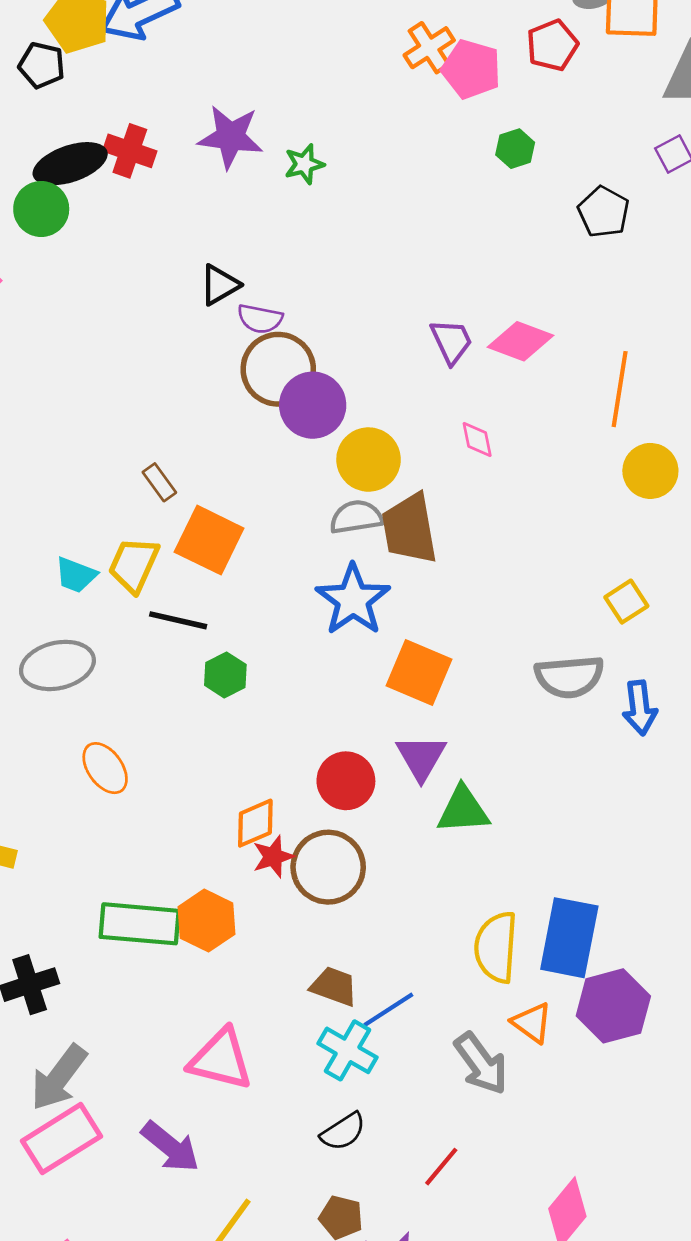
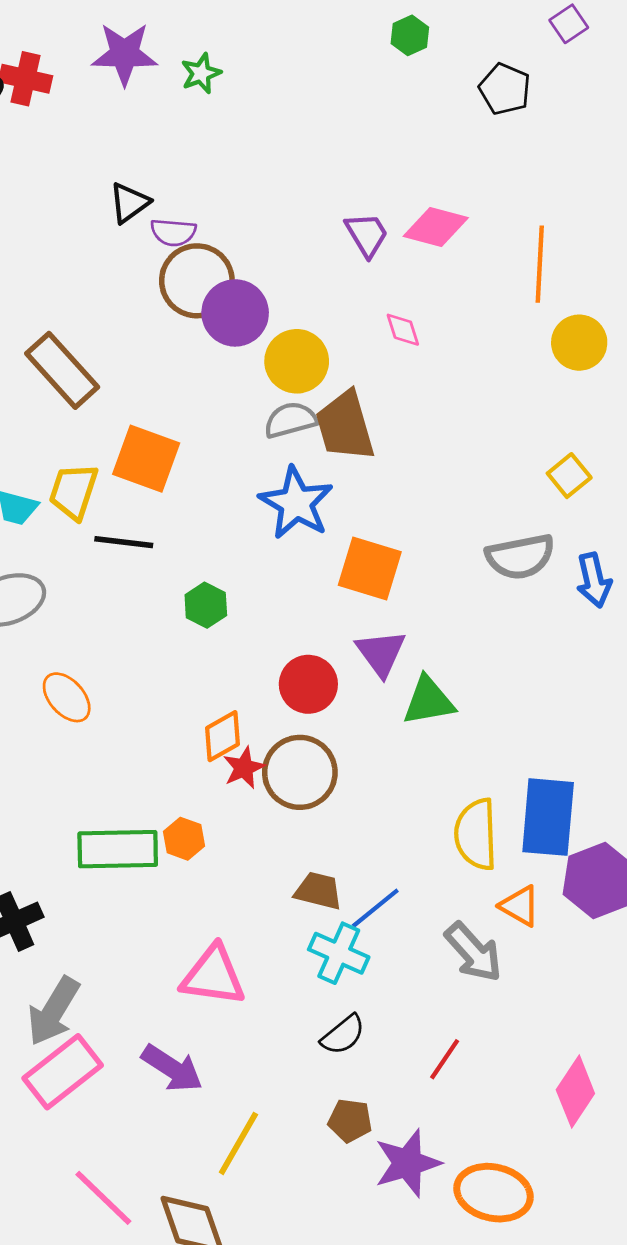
brown rectangle: (159, 482) -> (62, 370), moved, size x2.0
green hexagon: (225, 675) -> (206, 605), moved
orange hexagon: (206, 921) -> (184, 839), size x0.7

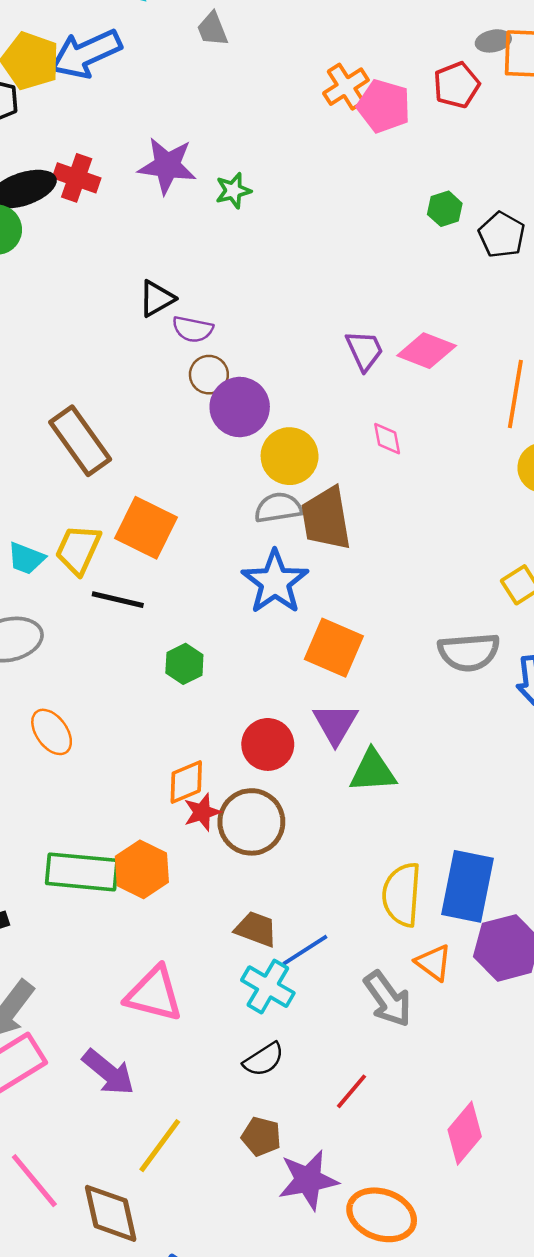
green hexagon: (410, 35) -> (445, 209), moved
brown circle: (197, 281) -> (209, 375), size x0.6
orange hexagon: (184, 839) -> (142, 869), size x1.5

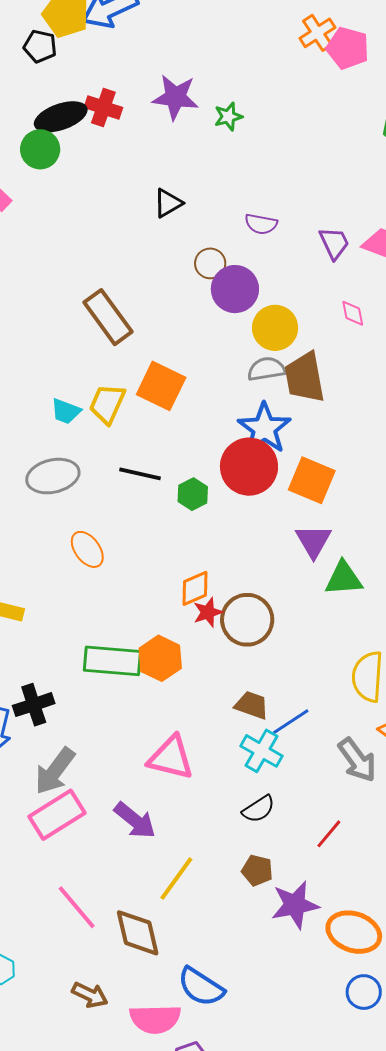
purple semicircle: (193, 329) -> (261, 224), moved
black line: (118, 600) -> (140, 474), moved
red circle: (268, 744) -> (249, 467), moved, size x1.4

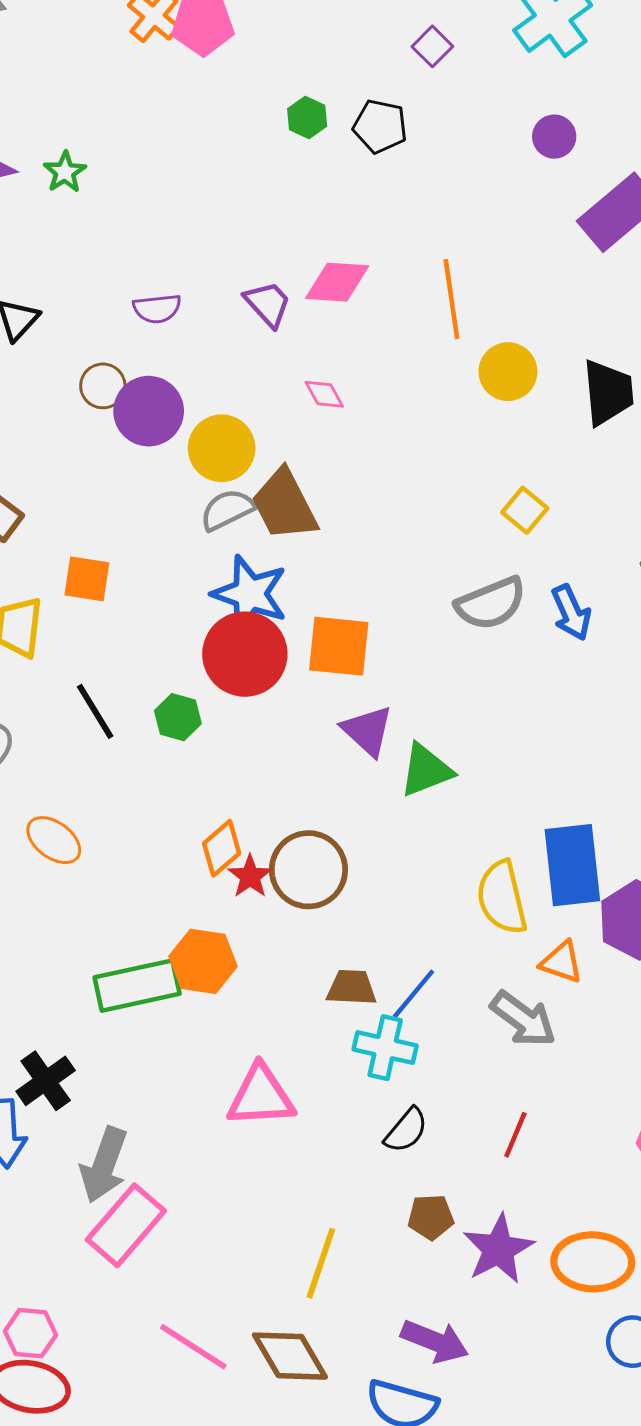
orange square: (161, 386) -> (87, 579), size x0.7
black line: (140, 474) -> (95, 711), turned 63
purple arrow: (135, 820) -> (435, 1341), moved

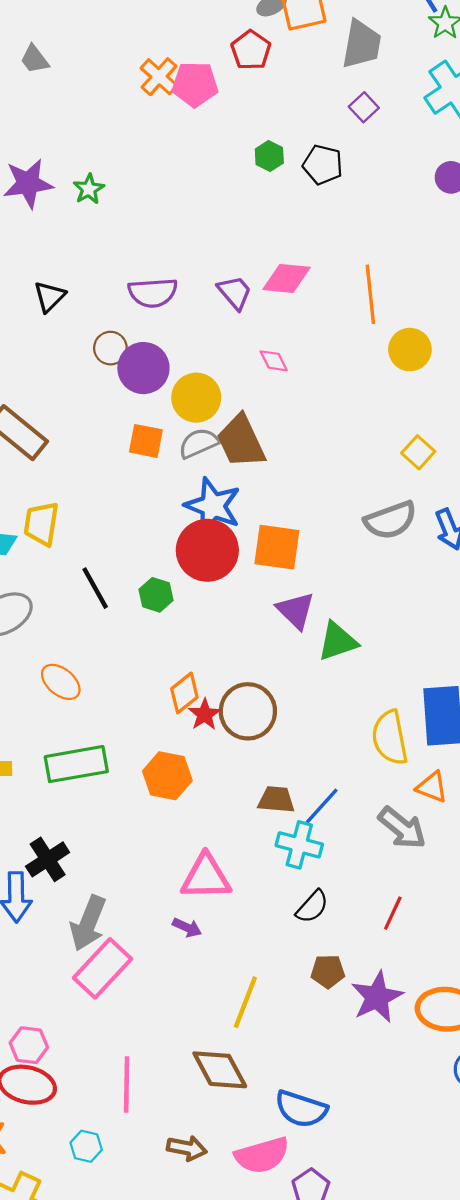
purple semicircle: (157, 309) -> (153, 293), size x1.4
orange square: (87, 579) -> (146, 441), moved
green rectangle: (137, 986) -> (76, 764), moved
purple arrow: (435, 1341) -> (187, 927), moved, size x0.6
pink line: (193, 1347) -> (127, 1085), moved, turned 56

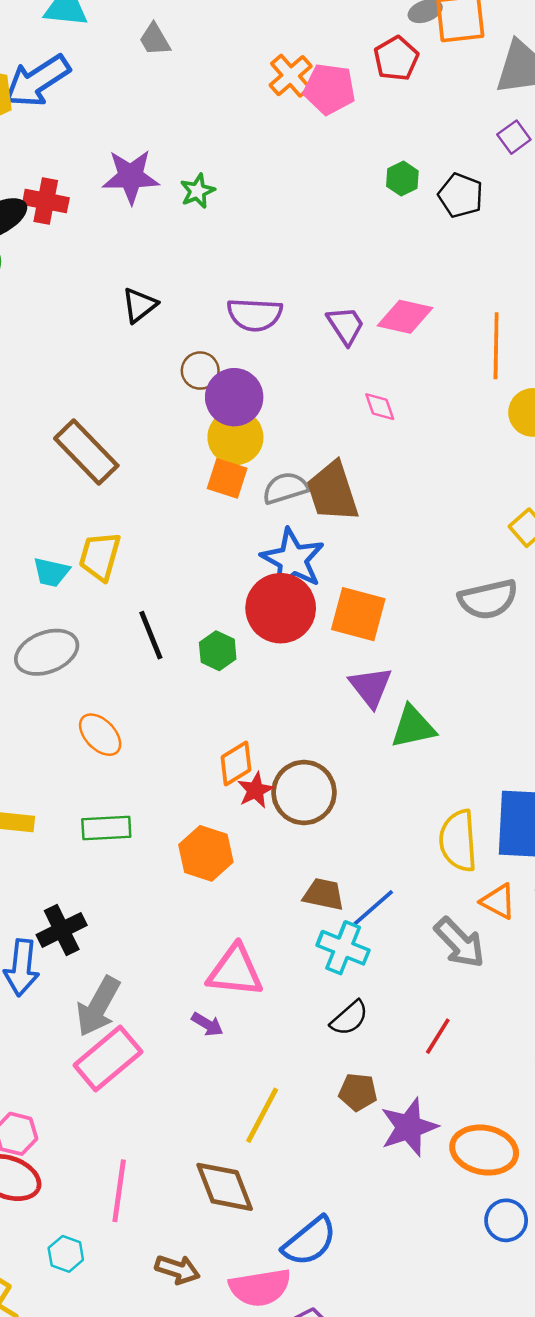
yellow circle: (196, 398) -> (235, 437), moved
green rectangle: (76, 764) -> (106, 828), size x0.7
blue semicircle: (301, 1109) -> (310, 1241), turned -64

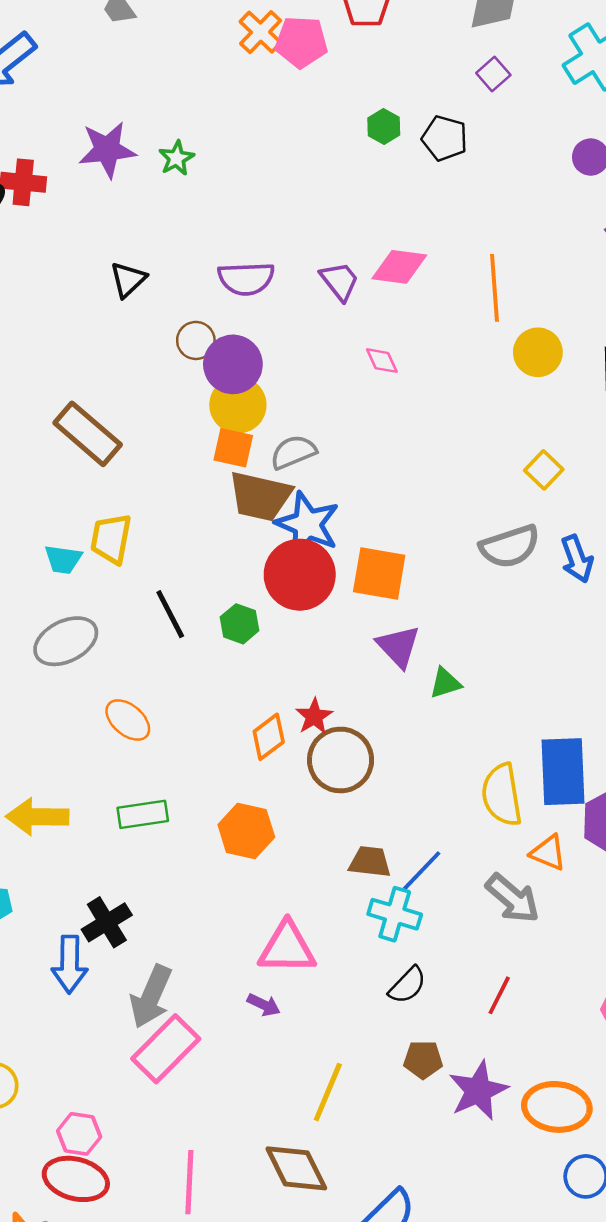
brown trapezoid: (333, 492) -> (260, 496), moved, turned -54
green triangle: (413, 727) -> (445, 683), size x0.7
red star: (255, 790) -> (314, 716), moved

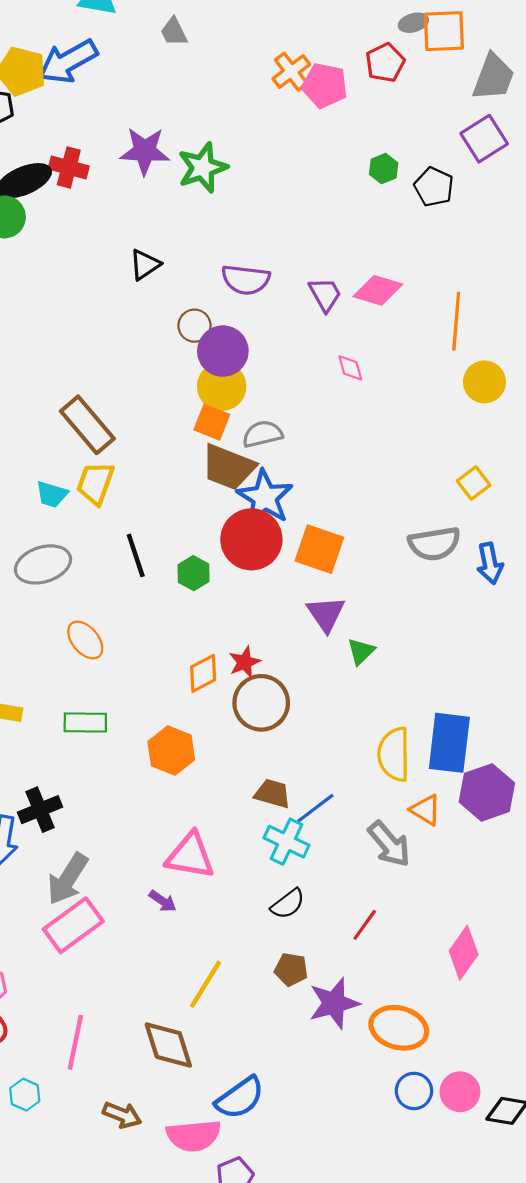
purple square: (493, 74) -> (484, 139), size x1.6
green star: (176, 158) -> (203, 168), size x1.6
brown rectangle: (88, 434) -> (87, 425), moved
green triangle: (445, 683) -> (361, 651), turned -36

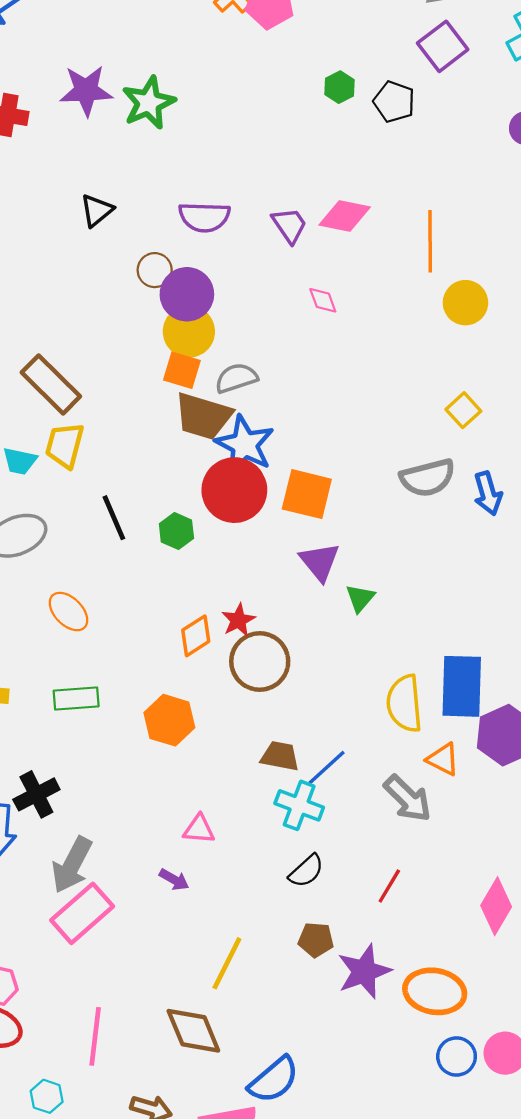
pink triangle: (190, 856) -> (199, 829), size x0.6

